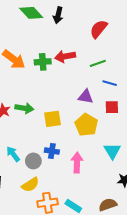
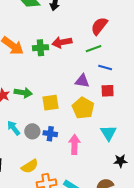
red semicircle: (99, 29) -> (99, 26), moved
cyan arrow: (13, 154) -> (14, 128), moved
gray circle: (33, 161) -> (32, 131), moved

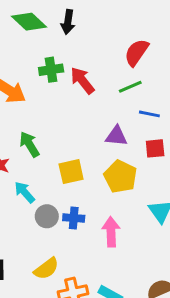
red arrow: (62, 42) -> (82, 80), turned 66
green cross: (40, 48) -> (51, 70), moved
green arrow: (23, 93) -> (29, 144), moved, turned -126
cyan arrow: (14, 128) -> (25, 192), moved

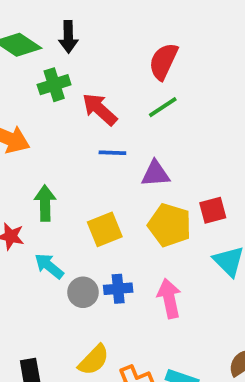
green cross: (51, 70) -> (54, 85), moved
blue line: (149, 114) -> (112, 153), moved
green arrow: (29, 144) -> (45, 203), turned 40
red square: (155, 148) -> (213, 210), moved

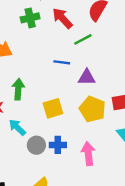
green line: (163, 107) -> (83, 39), moved
red arrow: (100, 109) -> (62, 18), moved

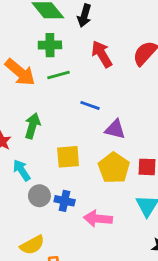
green cross: (30, 18) -> (50, 45), moved
green line: (83, 39) -> (58, 75), moved
pink arrow: (88, 154) -> (98, 219), turned -90

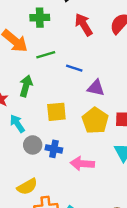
green line: (58, 75) -> (46, 55), moved

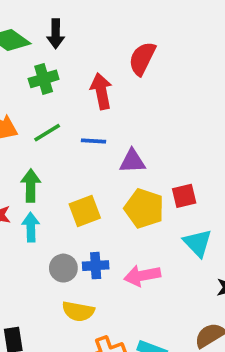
green cross: (40, 18) -> (44, 79), moved
red arrow: (84, 25) -> (101, 91), moved, turned 35
cyan arrow: (17, 124) -> (31, 227), moved, turned 48
yellow semicircle: (27, 187) -> (78, 311), moved, turned 55

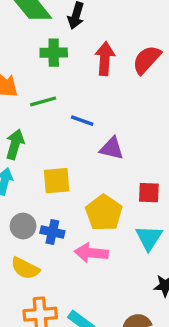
red arrow: (101, 91) -> (105, 59), moved
yellow pentagon: (144, 208) -> (104, 213), moved

